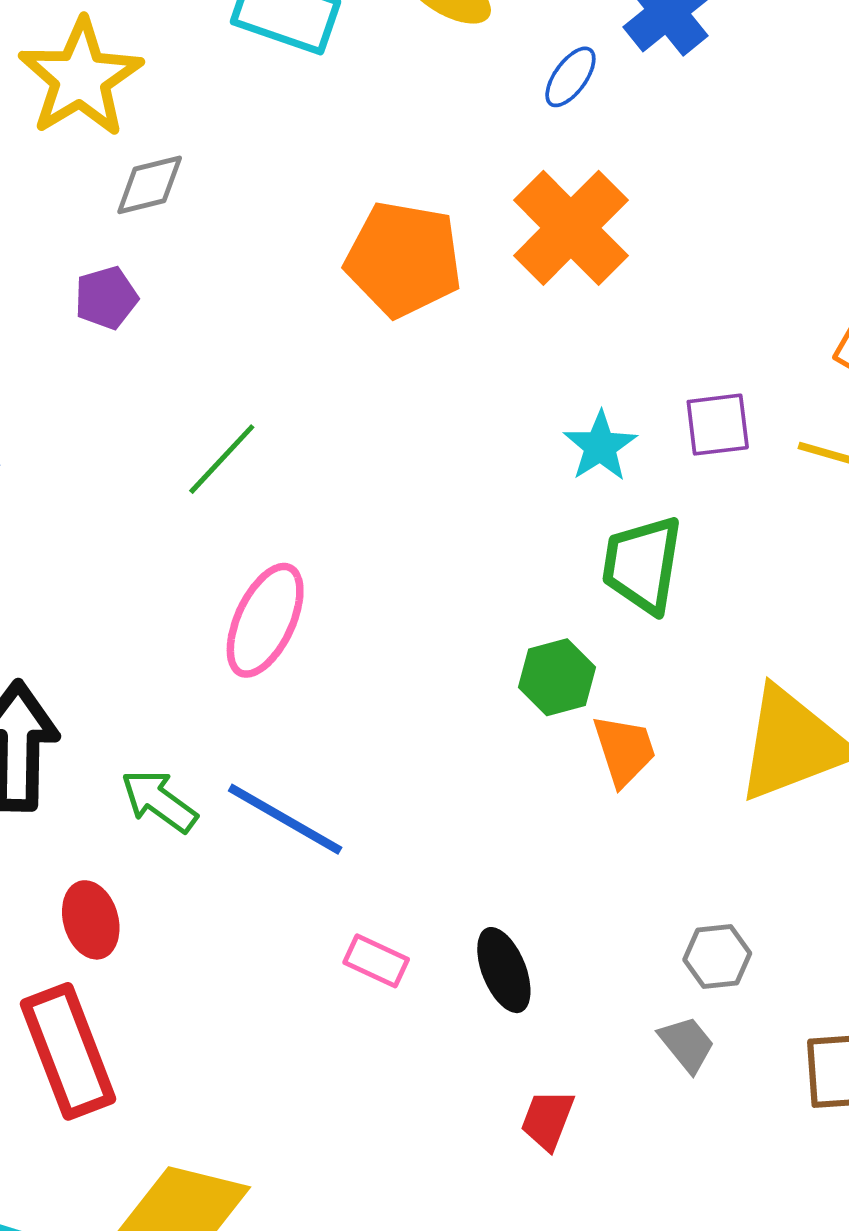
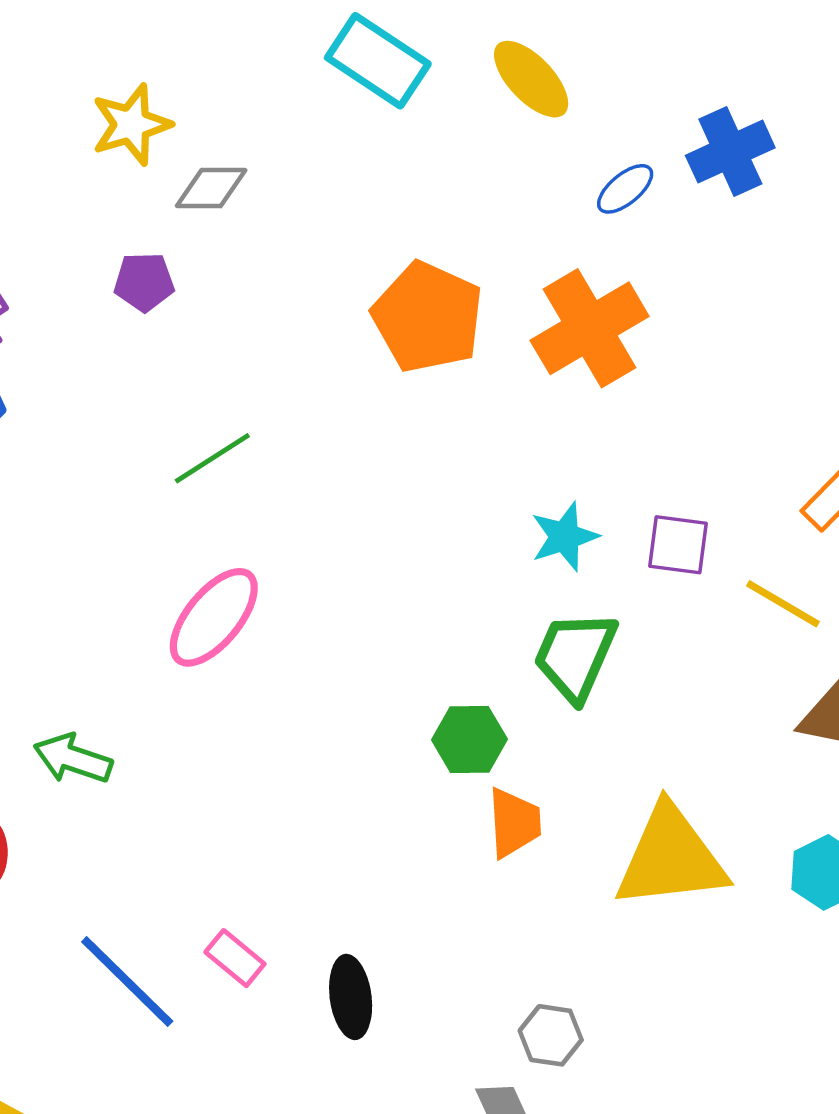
yellow star: (81, 78) -> (131, 125), moved, size x0.7
green arrow: (159, 801) -> (73, 759), turned -32
blue line: (285, 819) -> (127, 982), moved

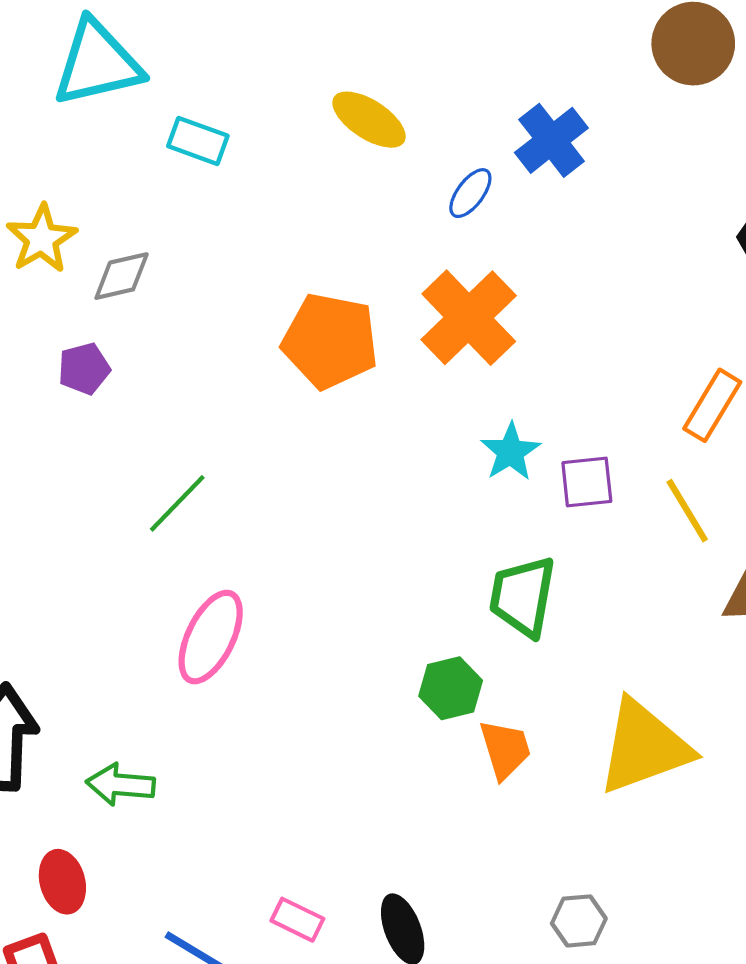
cyan rectangle: (378, 61) -> (198, 141), moved, size x0.7
cyan star: (564, 537) -> (510, 452), moved
yellow line: (783, 604) -> (687, 511), turned 42

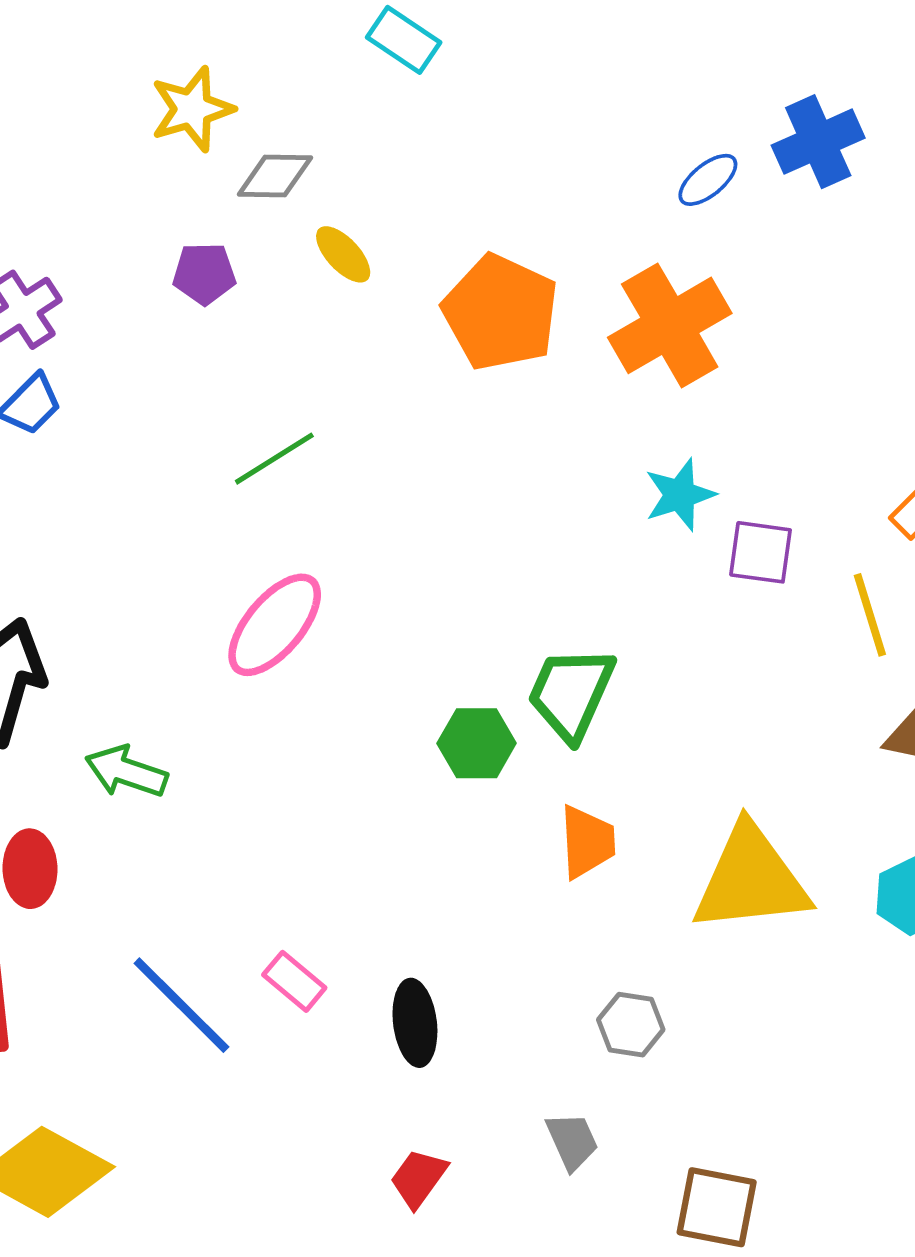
yellow ellipse: (369, 120) -> (343, 254), moved, size x0.7
green trapezoid: (523, 596) -> (571, 693), moved
green hexagon: (451, 688) -> (477, 743), moved
gray hexagon: (579, 921) -> (631, 1025), moved

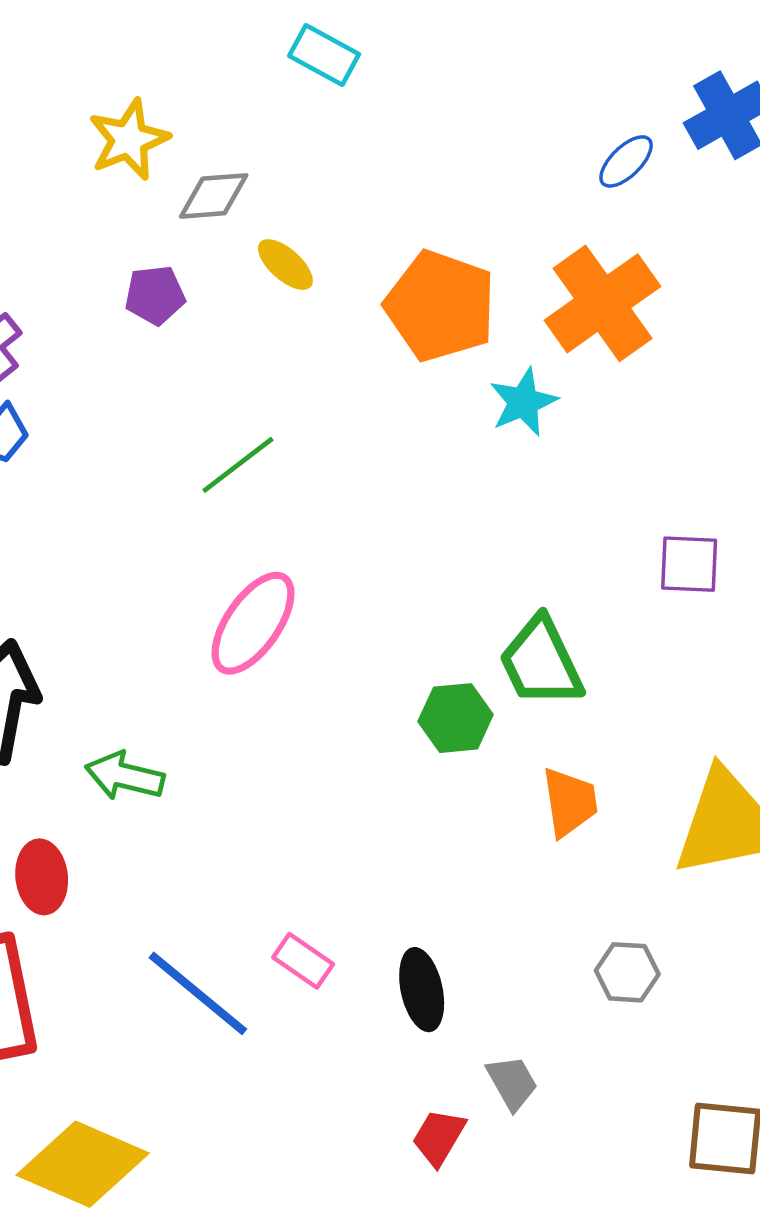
cyan star: (680, 495) -> (523, 402), moved
purple square: (761, 552) -> (689, 564), moved
green trapezoid: (571, 693) -> (541, 662), turned -44
gray trapezoid: (572, 1141) -> (512, 1083), moved

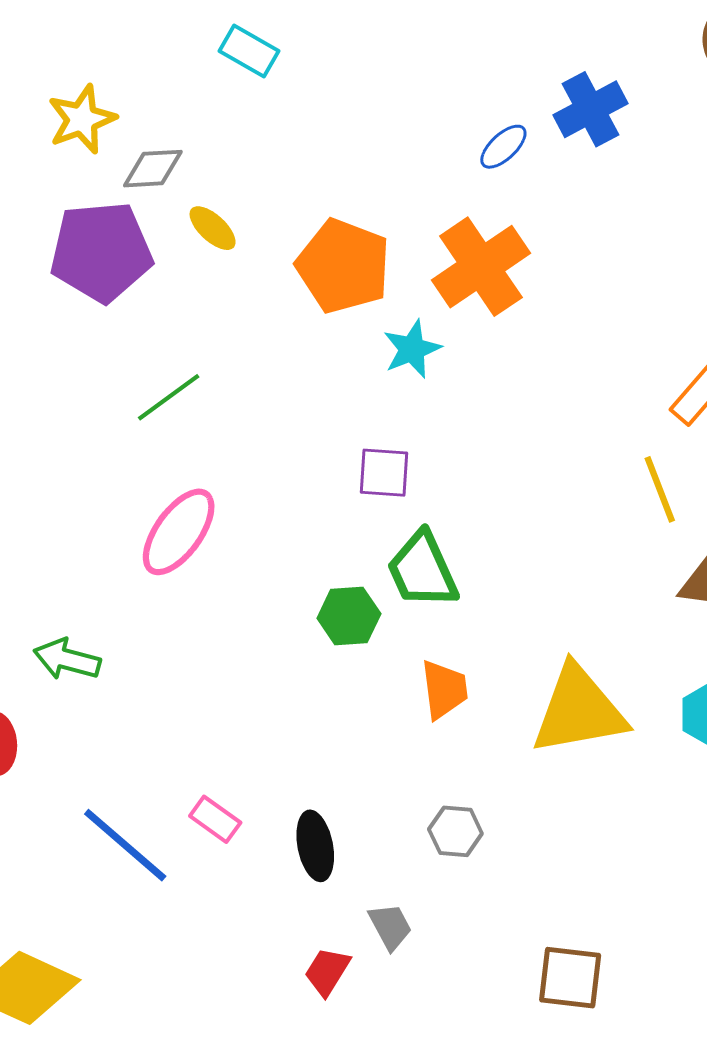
purple pentagon: (155, 295) -> (101, 252), size x2.0
purple square: (689, 564) -> (384, 473), moved
gray hexagon: (627, 972) -> (455, 831), moved

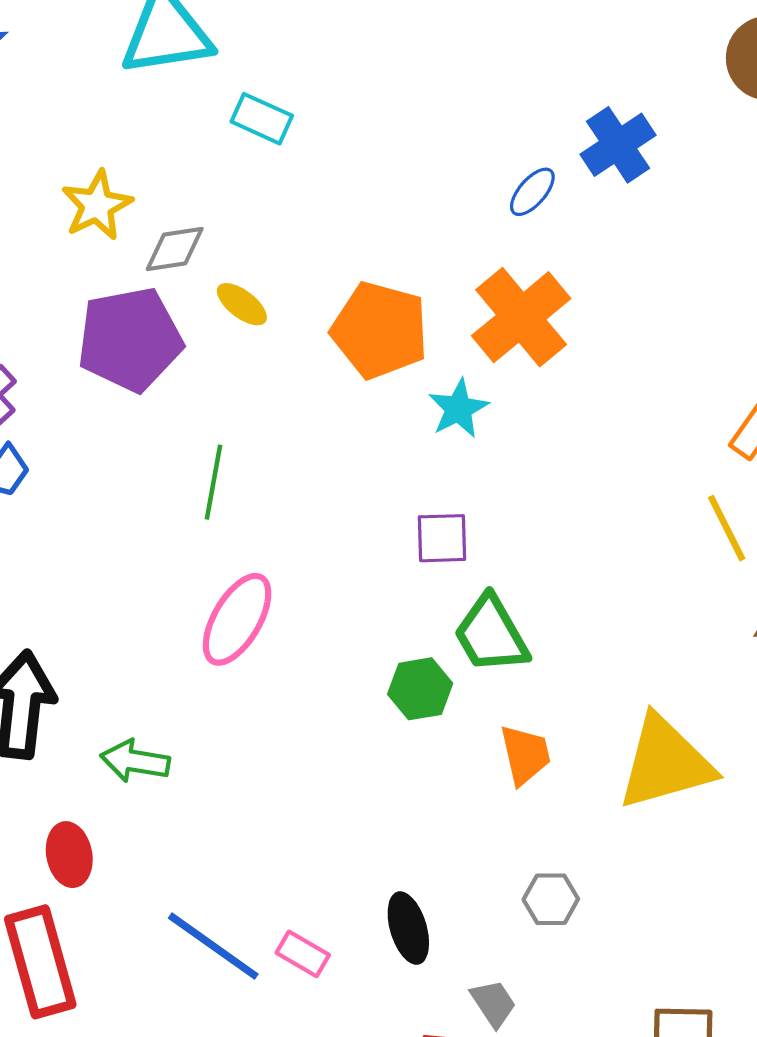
green line: (169, 397) -> (214, 482), turned -38
pink rectangle: (215, 819) -> (303, 954), moved

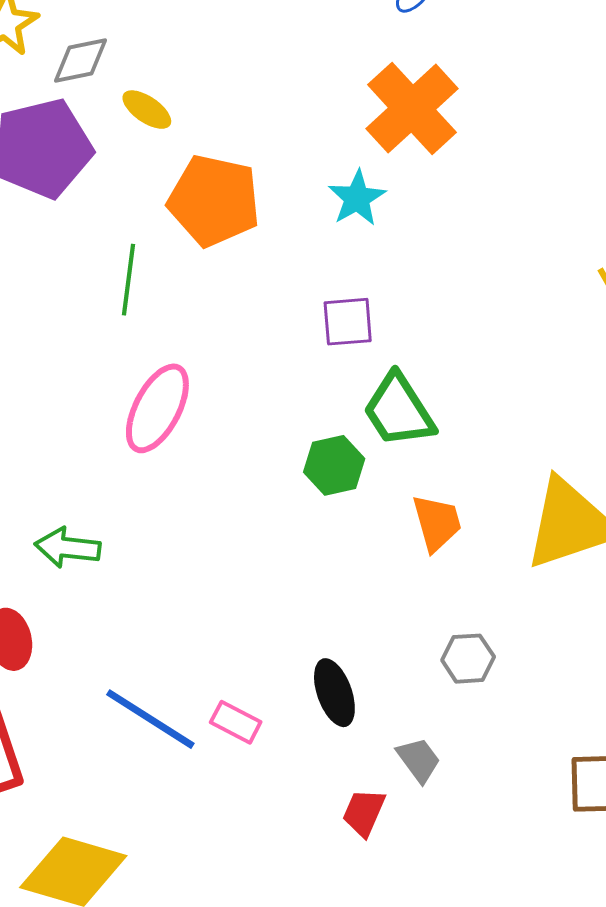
orange pentagon: (380, 330) -> (214, 201), moved

